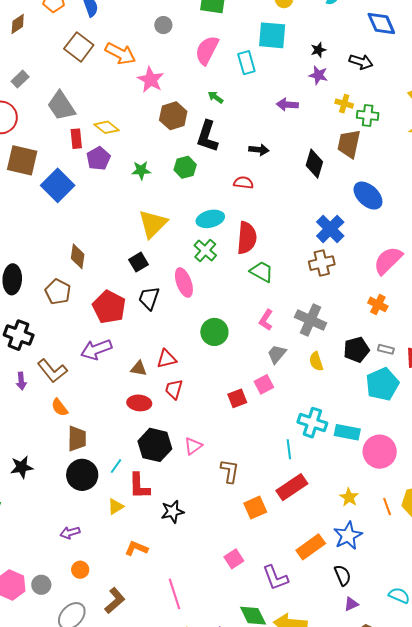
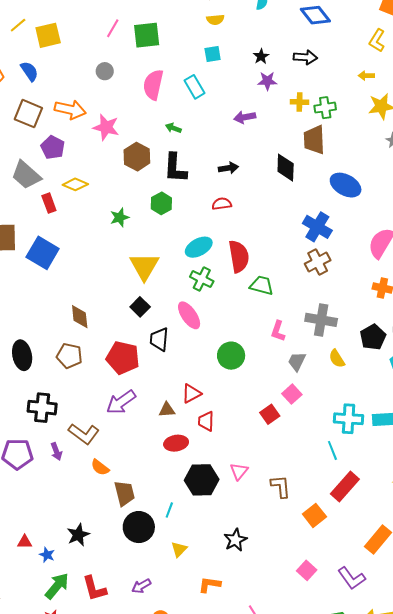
cyan square: (272, 35) -> (213, 54), size x0.6
purple pentagon: (98, 158) -> (53, 147), moved
red L-shape: (139, 486) -> (94, 588), moved

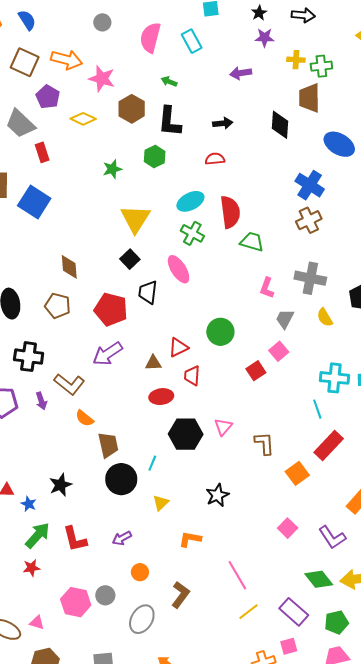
yellow diamond: (75, 184) -> (83, 119), moved
green circle: (231, 356) -> (220, 332), moved

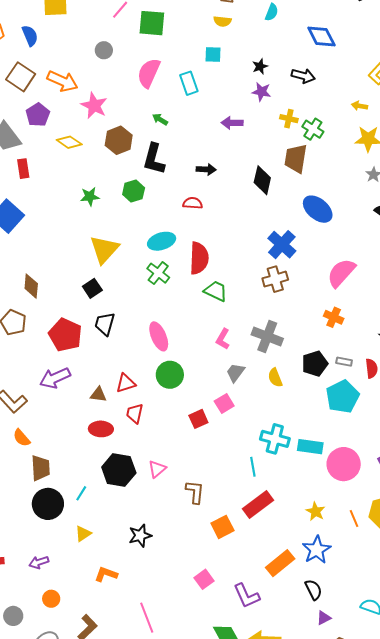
green cross: (321, 66) -> (313, 129), turned 30
pink ellipse: (179, 269) -> (159, 336), moved

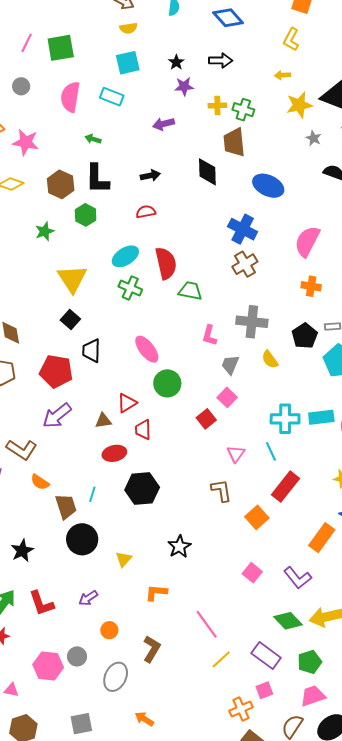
cyan square: (213, 54) -> (128, 63), size x1.4
cyan rectangle: (189, 83) -> (112, 97), turned -35
brown hexagon: (119, 140) -> (61, 184), moved
pink triangle: (157, 469) -> (236, 454), moved
cyan line: (81, 493) -> (92, 494), moved

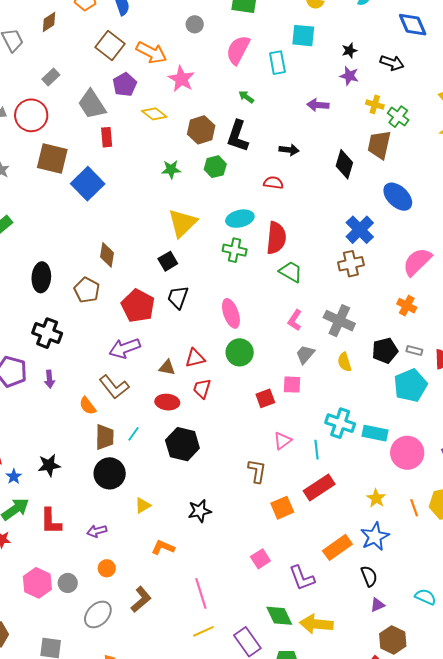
cyan rectangle: (112, 97) -> (277, 63), turned 40
green cross: (130, 288) -> (235, 250), turned -30
pink square: (227, 397) -> (292, 385), turned 30
brown L-shape: (22, 449) -> (114, 387), moved

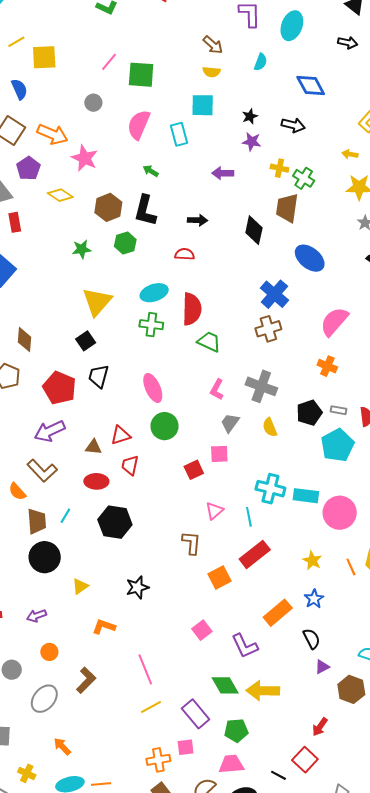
blue star: (375, 537) -> (314, 599), size x0.7
brown hexagon: (393, 640) -> (351, 689), moved

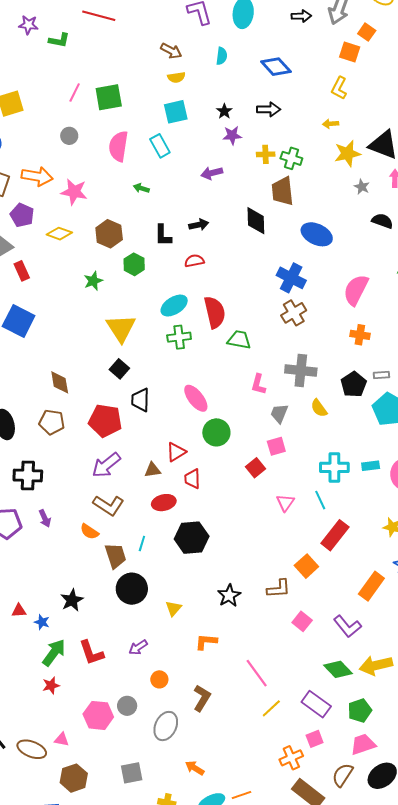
black L-shape: (145, 211) -> (163, 235), moved, size x0.7
cyan rectangle: (306, 496) -> (371, 466), size x0.7
brown L-shape: (191, 543) -> (279, 589), moved, turned 95

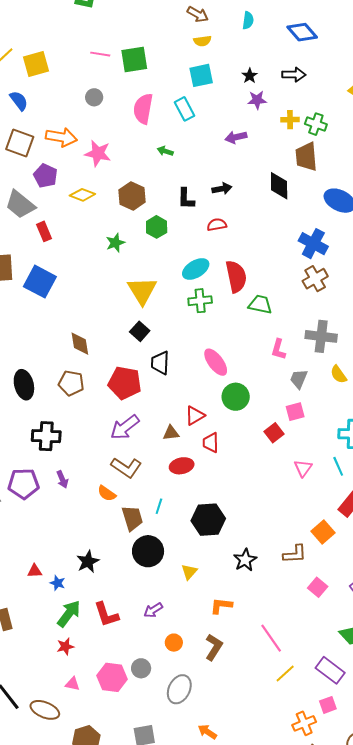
pink line: (75, 92) -> (100, 54), turned 72
black hexagon: (192, 538) -> (208, 520), moved
brown L-shape: (202, 698) -> (214, 647), moved
pink triangle: (62, 739) -> (73, 684), moved

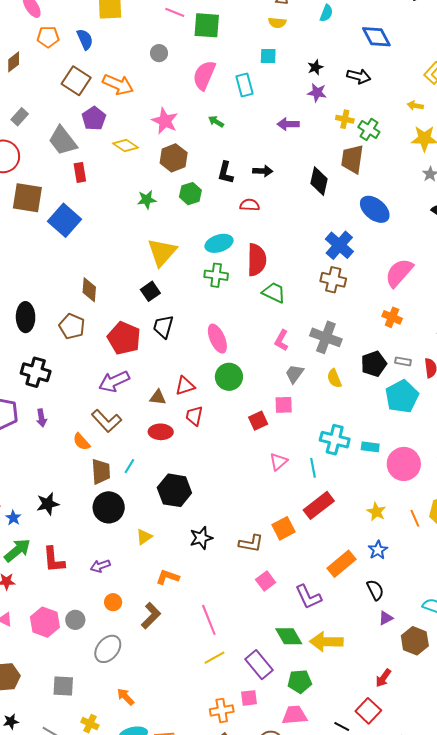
cyan square: (201, 75) -> (268, 56), size x0.7
pink star: (98, 153) -> (165, 121), moved
brown cross: (315, 279) -> (333, 280), turned 30

